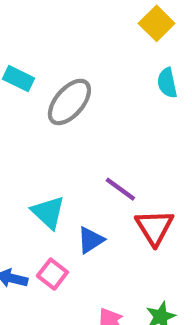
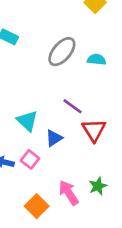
cyan semicircle: (167, 83) -> (97, 60), moved, turned 108
gray ellipse: (69, 102) -> (62, 52), moved

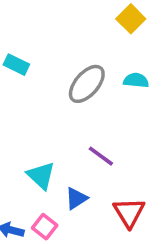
cyan semicircle: (97, 60) -> (136, 80), moved
red triangle: (94, 130) -> (129, 212), moved

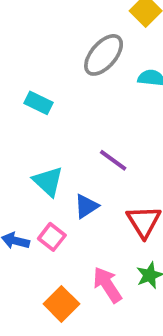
cyan rectangle: (16, 65) -> (38, 103), moved
gray ellipse: (87, 84) -> (104, 55), moved

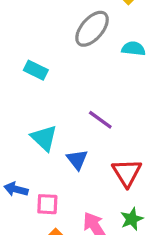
blue triangle: (86, 206) -> (77, 159), turned -35
pink square: (52, 237) -> (47, 204), moved, turned -35

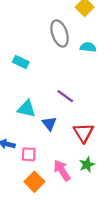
gray ellipse: (92, 29) -> (60, 33), turned -60
cyan triangle: (44, 138) -> (26, 109), turned -30

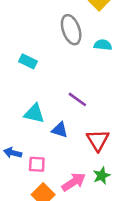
blue triangle: (49, 124) -> (60, 130), turned -35
pink arrow: (62, 170) -> (74, 182), turned 90

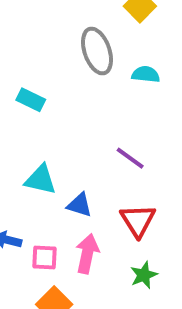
purple line: (77, 99) -> (130, 158), moved
pink arrow: (74, 182) -> (87, 254), moved, turned -45

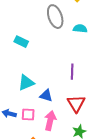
purple line: (130, 158) -> (72, 72), turned 56
cyan triangle: (41, 180) -> (26, 83), turned -36
pink square: (44, 258) -> (28, 115), moved

